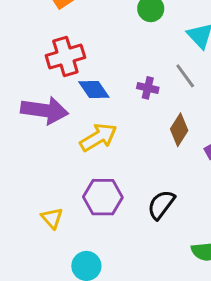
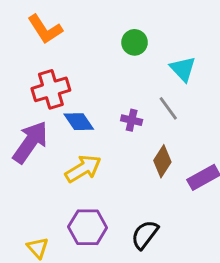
purple arrow: (45, 110) -> (30, 142), turned -63

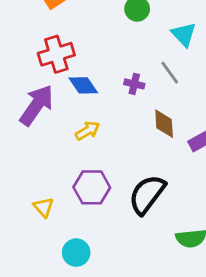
brown diamond: (162, 161) -> (164, 124), turned -36
yellow arrow: (83, 169) -> (88, 131), size x0.7
black semicircle: (145, 235) -> (147, 194), size x1.4

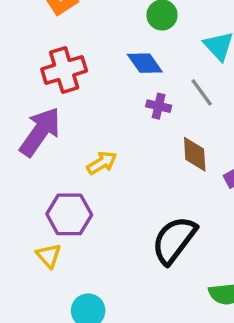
blue diamond: (83, 85) -> (145, 63), moved
purple hexagon: (92, 187) -> (69, 214), moved

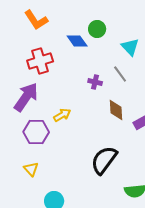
blue diamond: (145, 63) -> (77, 41), moved
purple hexagon: (69, 214) -> (36, 132), moved

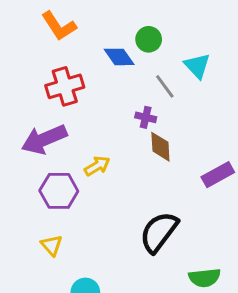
gray line: (120, 74) -> (165, 86), moved
purple arrow: (26, 97) -> (44, 139), turned -148
brown diamond: (116, 110) -> (160, 147), moved

